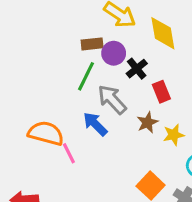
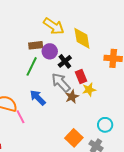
gray arrow: (112, 99) -> (61, 83), moved
yellow star: (174, 135) -> (89, 90), moved

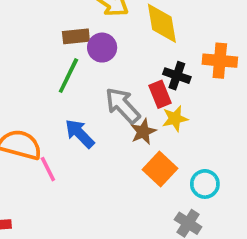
black cross: (65, 61) -> (177, 76), moved, turned -32
orange square: (74, 138) -> (160, 169), moved

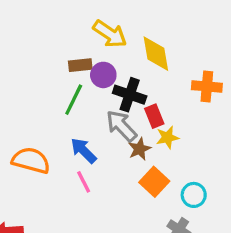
black cross: (177, 76) -> (130, 95), moved, size x1.4
pink line: (48, 169) -> (84, 182), moved

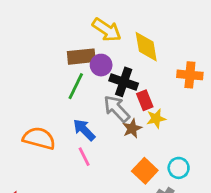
brown rectangle: (80, 65) -> (81, 57), size x1.4
orange square: (154, 182) -> (145, 171), moved

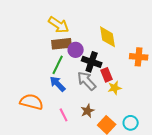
yellow arrow: (107, 30) -> (59, 25), moved
brown star: (132, 128) -> (88, 111), moved
blue arrow: (84, 130) -> (58, 84), moved

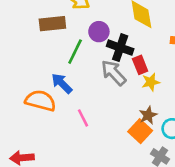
brown rectangle: (62, 44) -> (52, 24), moved
blue arrow: (58, 84) -> (62, 83), moved
brown star: (88, 111) -> (148, 115), moved

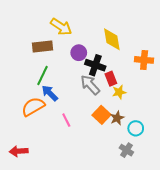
green line: (75, 52) -> (42, 76), moved
orange semicircle: (40, 101) -> (33, 107), turned -45
orange square: (140, 131) -> (102, 115), moved

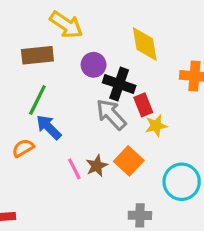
orange semicircle: (33, 107) -> (23, 148), size x0.6
brown star: (117, 118) -> (97, 166), moved
cyan circle: (136, 128) -> (182, 182), size x1.5
gray cross: (126, 150) -> (140, 215), moved, turned -32

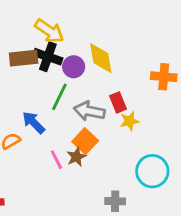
yellow diamond: (145, 44) -> (101, 58), moved
black cross: (119, 84) -> (48, 57), moved
green line: (37, 100) -> (59, 97), moved
gray arrow: (111, 114) -> (89, 111), turned -36
orange square: (129, 161) -> (85, 141), moved

